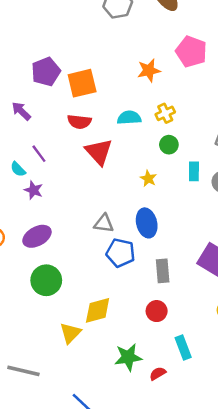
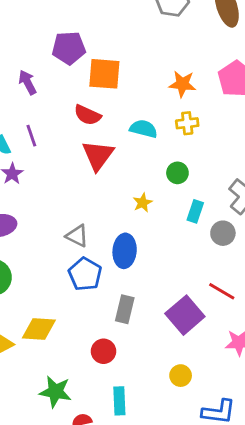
yellow cross: (165, 113) -> (187, 123), moved

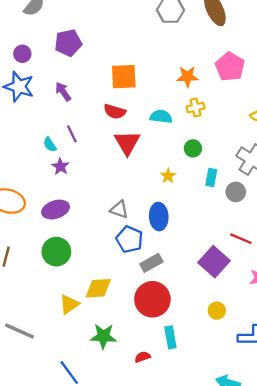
purple pentagon: (69, 48) -> (68, 43), moved
gray rectangle: (125, 309) -> (151, 263), moved, turned 55
red circle: (103, 351) -> (152, 299), size x1.8
green star: (55, 392) -> (103, 336), moved

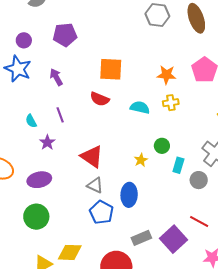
red triangle: (127, 143) -> (92, 157), moved, turned -30
cyan semicircle: (50, 145) -> (31, 121), moved
green circle: (193, 148) -> (162, 146), moved
gray rectangle: (151, 263) -> (141, 238), moved

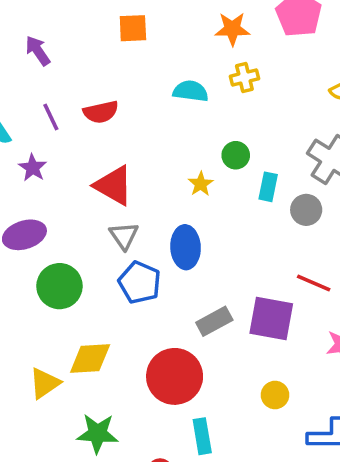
orange square: (111, 69) -> (133, 28), size x0.7
red semicircle: (100, 99) -> (101, 112), moved, turned -30
gray triangle: (95, 185) -> (124, 236), turned 36
green circle: (36, 217) -> (59, 286), moved
purple square: (174, 239) -> (271, 318), turned -32

